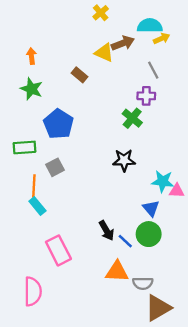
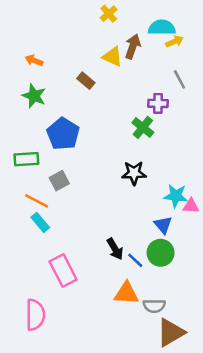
brown arrow: (123, 43) -> (133, 47), turned -50
orange arrow: (32, 56) -> (34, 60), turned -63
gray line: (153, 70) -> (180, 79), moved
orange line: (34, 186) -> (37, 201), turned -65

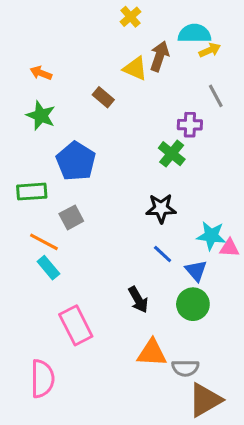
blue line: (135, 260) -> (163, 254), moved

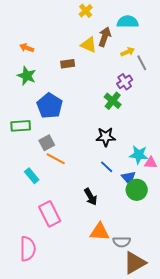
yellow arrow: (210, 50) -> (128, 52), moved
brown rectangle: (103, 97) -> (68, 64), turned -48
purple cross: (190, 125) -> (125, 82), turned -35
orange line: (44, 242) -> (56, 159), moved
green circle: (193, 304) -> (137, 190), moved

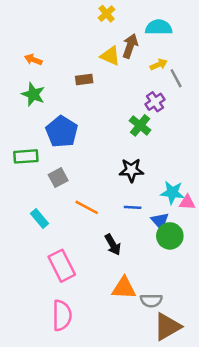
orange line: (56, 159) -> (87, 207), moved
blue line: (107, 167) -> (133, 207), turned -40
pink semicircle: (28, 249) -> (62, 315), moved

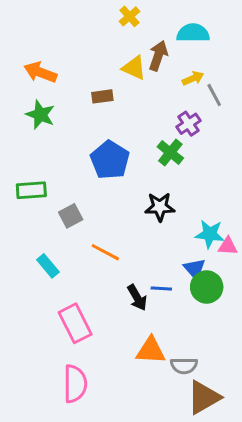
orange arrow: (33, 60) -> (40, 72), size x1.5
blue pentagon: (62, 132) -> (110, 160), moved
blue line: (133, 207) -> (161, 289), moved

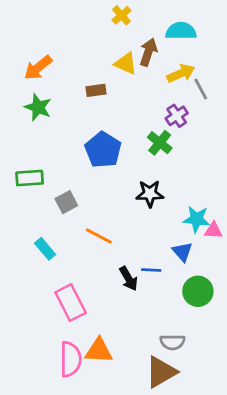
orange arrow: (40, 72) -> (38, 68), turned -60
yellow arrow: (193, 78) -> (181, 73), size x1.4
green circle: (207, 287) -> (198, 291), moved
orange triangle: (151, 351) -> (99, 351), moved
brown triangle: (204, 397) -> (161, 372), moved

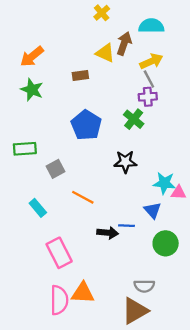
gray line: (201, 89) -> (149, 79), moved
purple cross: (177, 116) -> (148, 97), turned 30
black arrow: (129, 279) -> (108, 233), turned -54

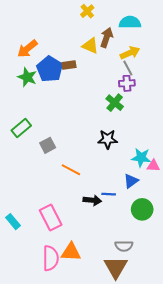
blue pentagon: (86, 125) -> (50, 69), moved
green rectangle: (25, 149) -> (21, 128), turned -36
cyan rectangle: (38, 208) -> (13, 222), moved
blue triangle: (153, 210) -> (131, 181), turned 35
brown triangle: (135, 311) -> (116, 267), turned -30

